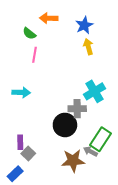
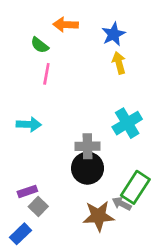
gray cross: (77, 109) -> (88, 146), moved
purple rectangle: (20, 142) -> (27, 191), turned 72

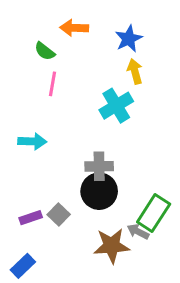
cyan cross: (127, 123) -> (116, 106), moved
gray square: (38, 206) -> (59, 214), moved

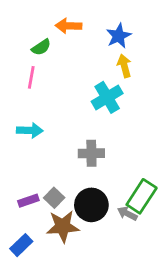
green semicircle: (45, 51) -> (41, 47), turned -72
pink line: (52, 84) -> (31, 77), moved
black circle: (99, 191) -> (91, 205), moved
brown star: (112, 246) -> (63, 226), moved

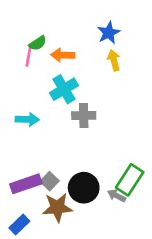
orange arrow: (68, 26) -> (63, 55), moved
pink line: (31, 77) -> (29, 56), moved
cyan cross: (107, 97) -> (64, 89), moved
gray cross: (91, 153) -> (84, 115), moved
purple rectangle: (28, 201) -> (26, 184), size x1.6

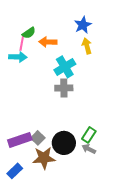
cyan cross: (64, 89) -> (65, 67), moved
cyan arrow: (27, 119) -> (18, 57), moved
green rectangle: (130, 180) -> (89, 135), moved, size x0.7

